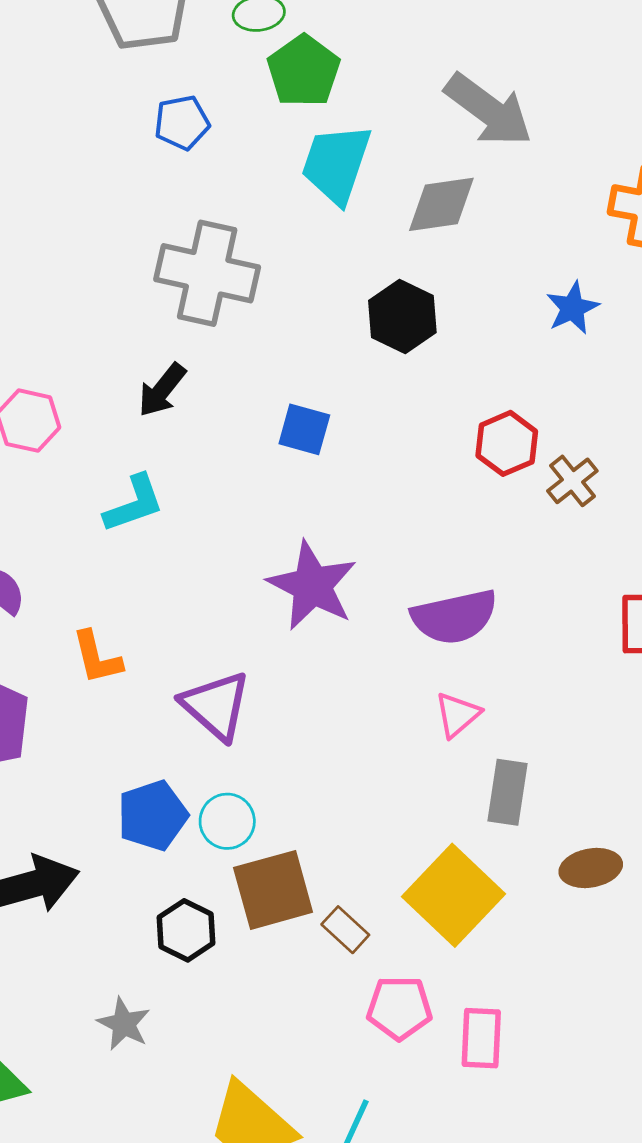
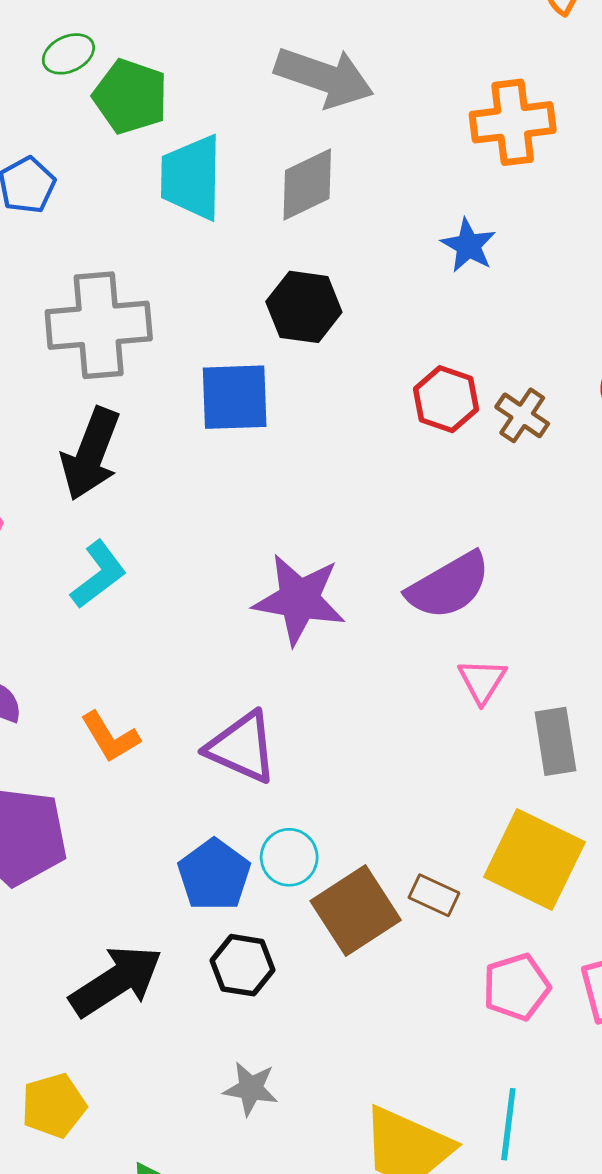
black arrow: (162, 390) -> (91, 454), size x1.5
blue square: (304, 429) -> (235, 397), moved, size x1.4
black hexagon: (186, 930) -> (243, 965), moved
brown rectangle: (345, 930) -> (434, 895), moved

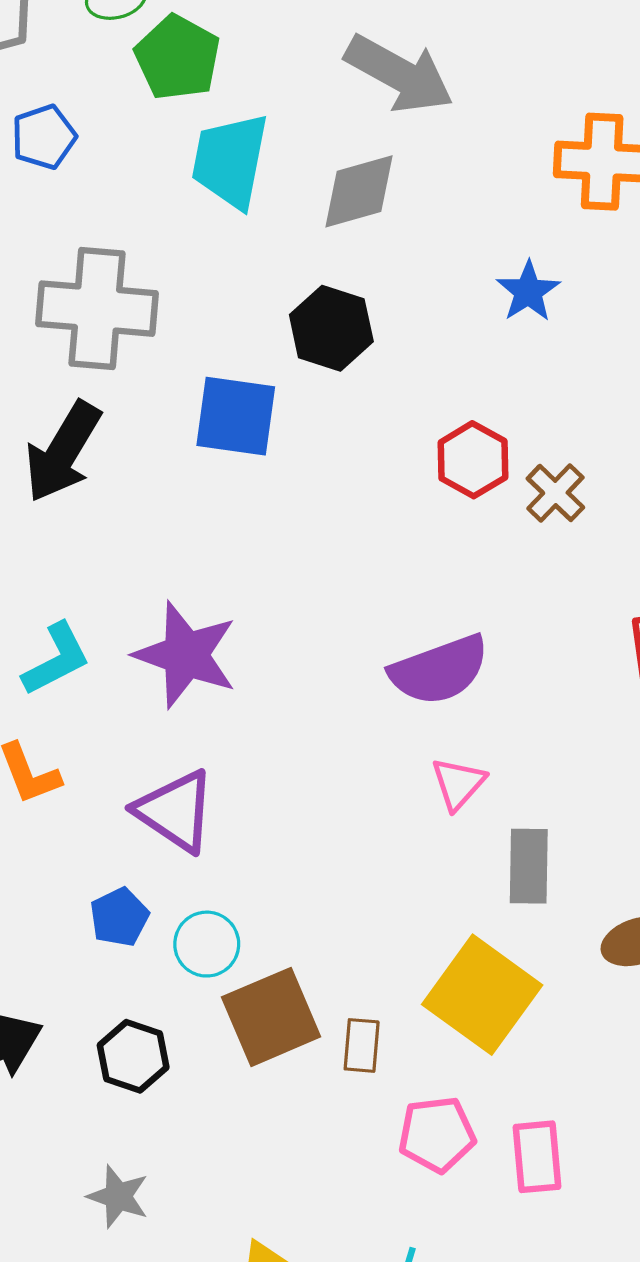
cyan L-shape: (98, 575) -> (56, 659), moved
purple star: (299, 599) -> (186, 655), moved
blue pentagon: (214, 875) -> (119, 917), moved, size x0.7
brown rectangle: (434, 895) -> (362, 1045), moved, turned 60

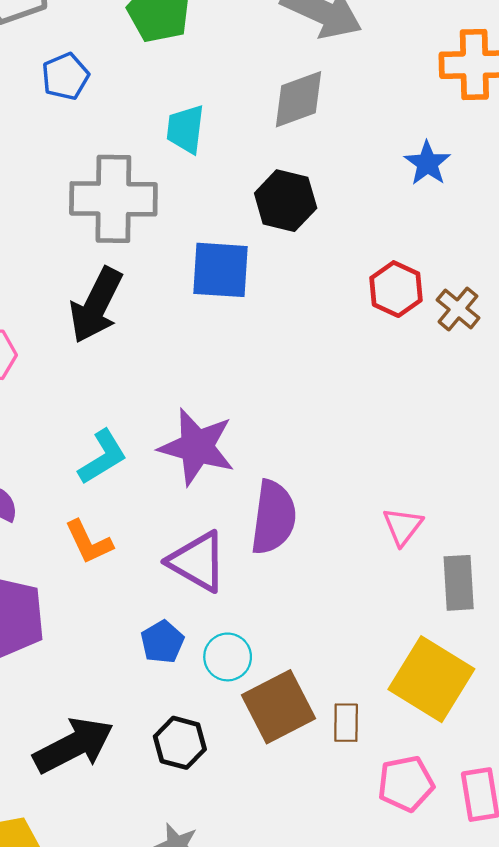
cyan trapezoid: (230, 161) -> (185, 129), moved, size x0.7
purple semicircle: (439, 670) -> (273, 517), moved, turned -58

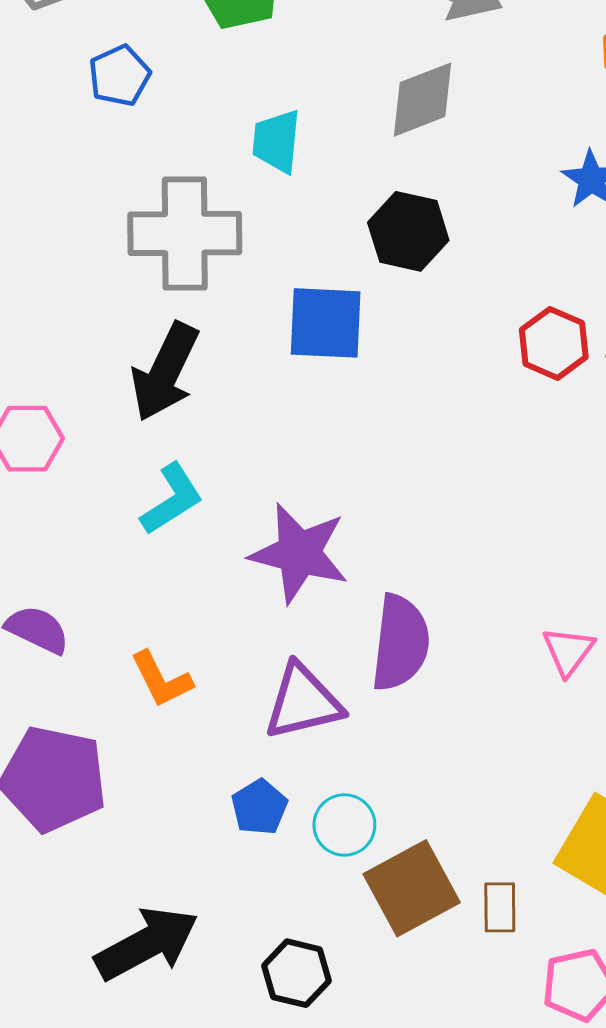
cyan L-shape: (103, 457) -> (172, 499), moved
purple triangle: (198, 562) -> (303, 702), turned -42
black hexagon: (180, 743) -> (297, 973), moved

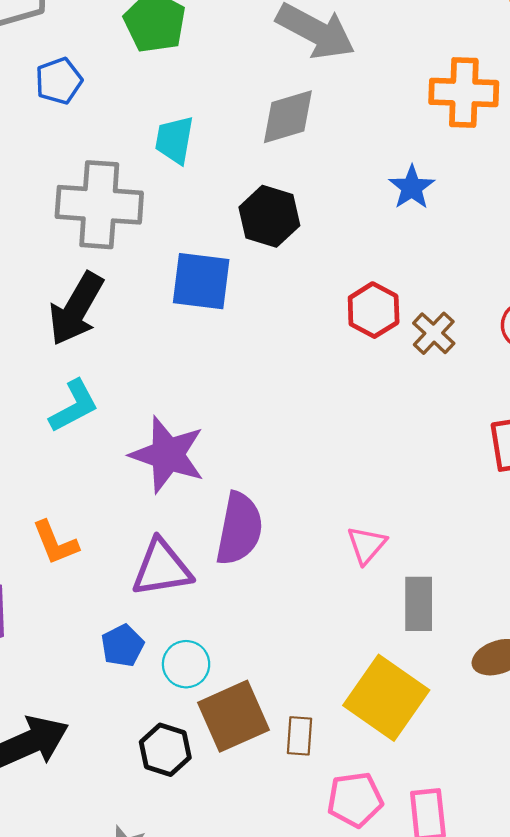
black hexagon: (297, 973) -> (165, 750), moved

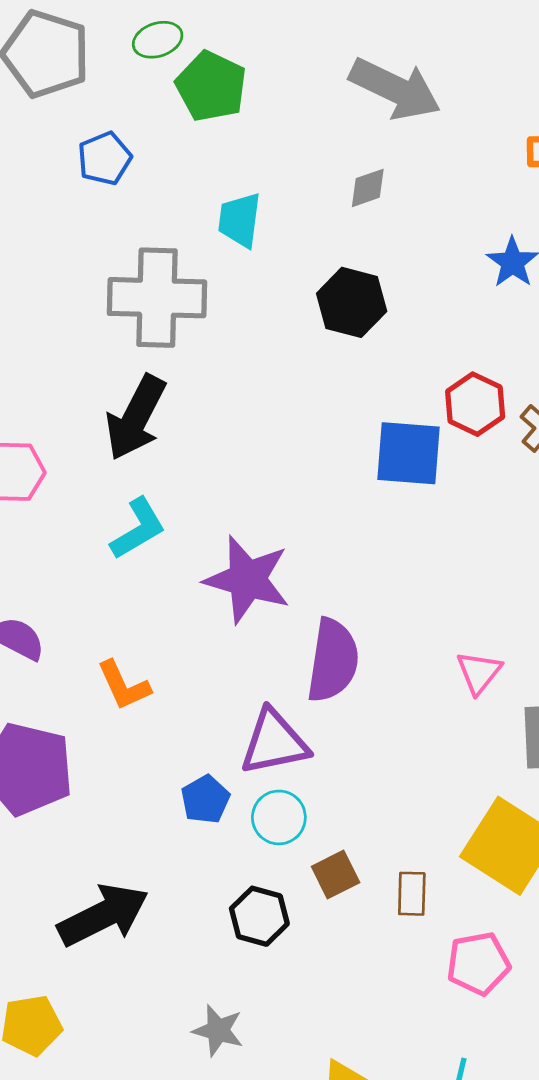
gray diamond: (288, 117) -> (368, 188), size x0.6
blue square: (201, 281) -> (408, 453), moved
purple triangle: (162, 568) -> (274, 742), moved
brown square: (233, 716) -> (336, 874), size x0.6

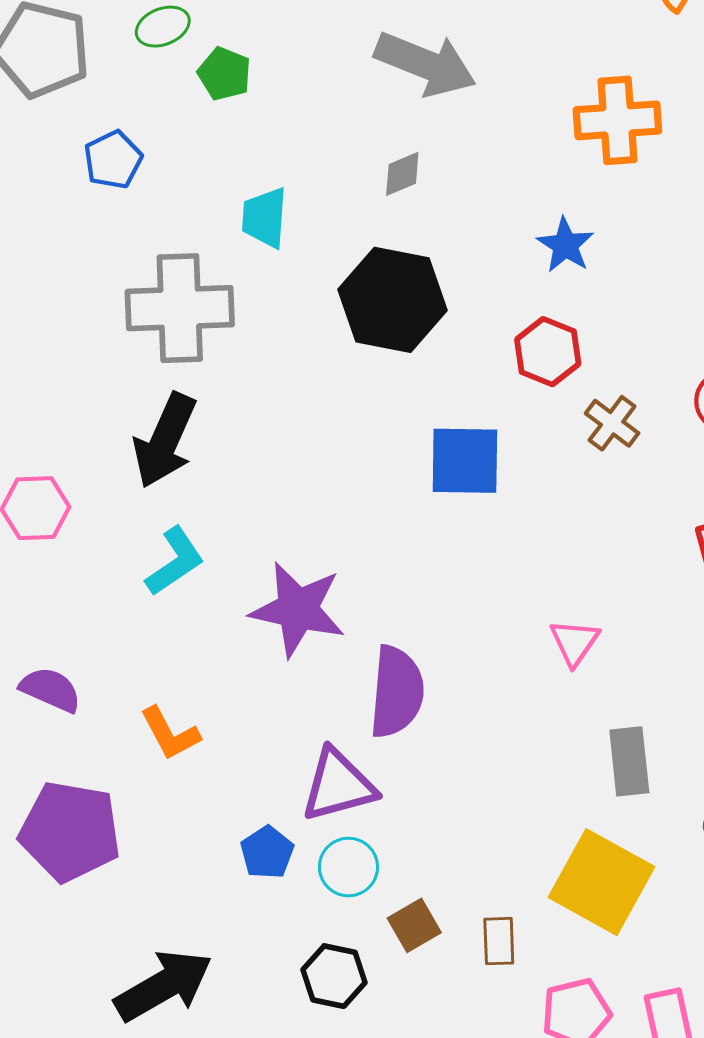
green pentagon: (211, 86) -> (224, 74), size x0.7
black hexagon: (352, 302) -> (393, 300), size x1.4
red hexagon: (475, 404) -> (548, 352), moved
pink triangle: (479, 672) -> (574, 642), moved

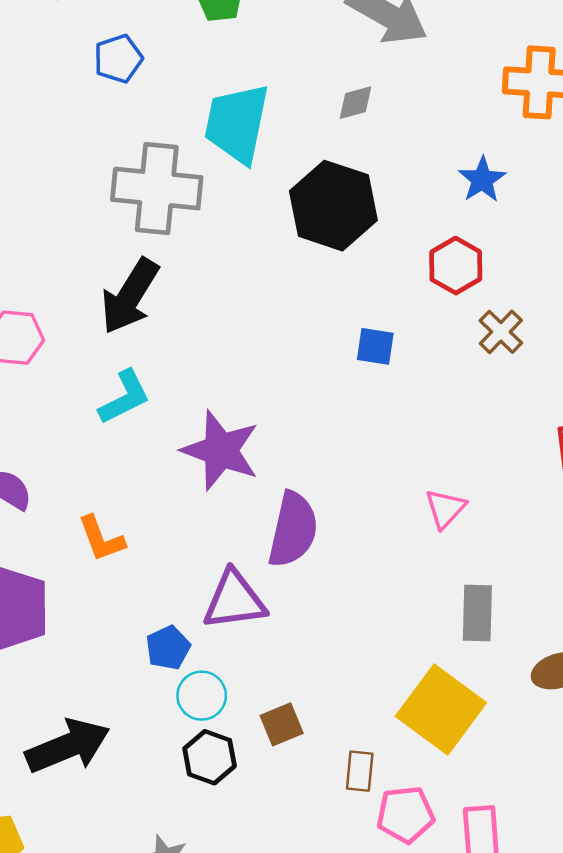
cyan trapezoid: (265, 218) -> (237, 123), size x1.6
blue square: (465, 461) -> (375, 346), size x0.6
cyan circle: (348, 867) -> (202, 696), moved
brown rectangle: (499, 941) -> (360, 771), moved

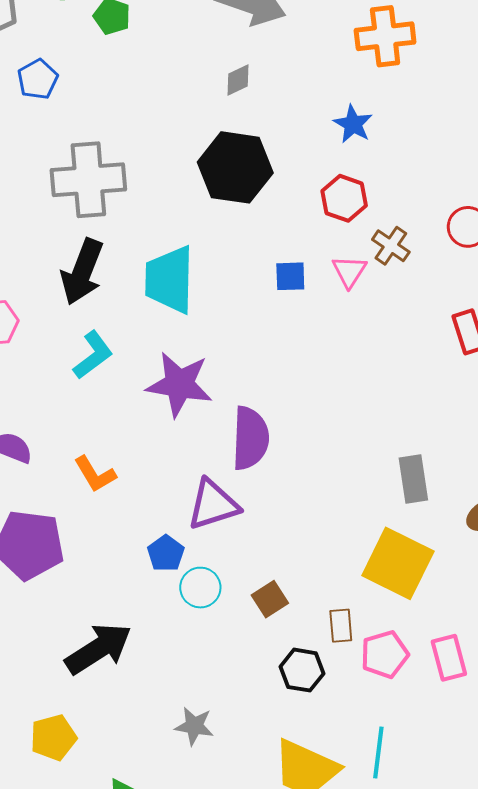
cyan trapezoid: (237, 123) -> (169, 280), moved
pink triangle: (445, 509) -> (349, 271), moved
black hexagon: (210, 757) -> (302, 670), moved

